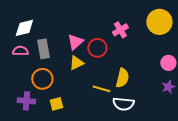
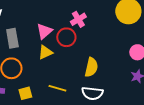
pink cross: (120, 30) -> (78, 19), moved
yellow line: (101, 89) -> (57, 88), moved

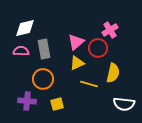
yellow semicircle: (91, 67) -> (113, 73), moved
yellow line: (57, 88) -> (89, 84), moved

